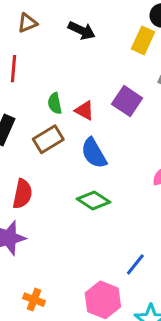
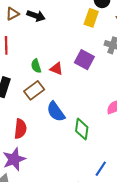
black arrow: (82, 30) -> (36, 16), moved
blue semicircle: (94, 153) -> (56, 112), moved
green diamond: (94, 201) -> (82, 129), moved, turned 70

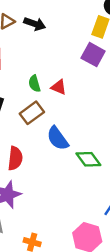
purple square: (84, 60) -> (93, 55), moved
green diamond: (82, 129) -> (88, 159), turned -45

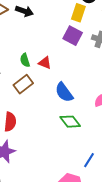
blue semicircle: (58, 138) -> (64, 92), moved

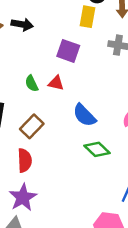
purple square: (73, 36) -> (68, 51), moved
brown rectangle: (23, 84) -> (32, 126), moved

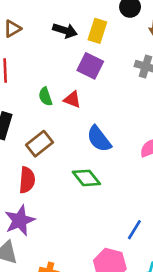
yellow rectangle: (88, 17) -> (97, 31), moved
black arrow: (22, 24) -> (65, 31), moved
green diamond: (97, 149) -> (86, 178), moved

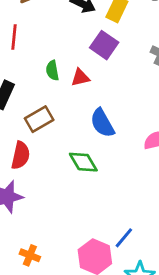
red triangle: (72, 99) -> (80, 78), turned -42
blue line: (134, 230) -> (124, 238), moved

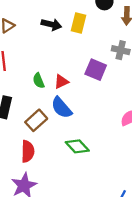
purple square: (104, 45) -> (96, 70), moved
blue semicircle: (102, 123) -> (62, 108), moved

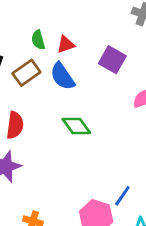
purple square: (96, 70) -> (112, 60), moved
brown rectangle: (36, 120) -> (26, 73), moved

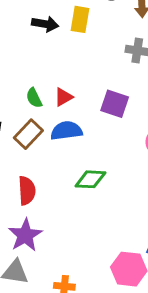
blue semicircle: (62, 76) -> (66, 131), turned 128
green diamond: (76, 126) -> (90, 179), turned -40

